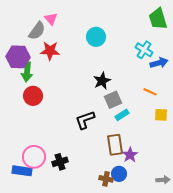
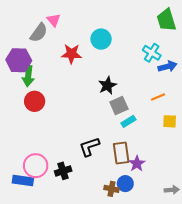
red star: (50, 51) -> (71, 54), moved
orange line: (150, 92) -> (158, 97), turned -48
black L-shape: (85, 120) -> (89, 147), moved

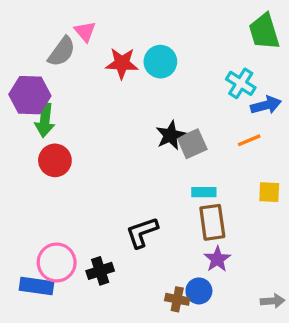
red star: (71, 54) -> (122, 63), moved
orange line: (158, 97) -> (249, 140), moved
gray square: (119, 106) -> (192, 144), moved
cyan rectangle: (128, 121) -> (204, 192), turned 32
brown rectangle: (121, 153) -> (212, 222), moved

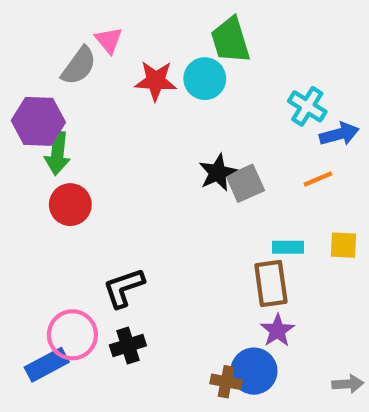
green trapezoid: (264, 31) -> (230, 40), moved
cyan rectangle: (204, 192) -> (288, 247), moved
black L-shape: (142, 232) -> (124, 288), moved
blue rectangle: (37, 286) -> (47, 365), turned -36
blue circle: (199, 291) -> (254, 371), size x1.4

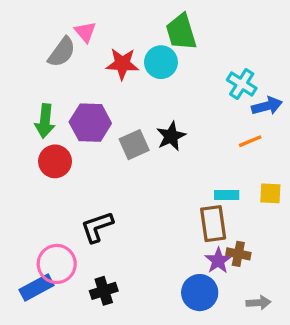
purple hexagon: (38, 121) -> (90, 123), moved
gray square: (245, 183) -> (134, 145), moved
black cross: (128, 345) -> (104, 291), moved
brown cross: (226, 382) -> (238, 254), moved
gray arrow: (348, 384) -> (259, 303), moved

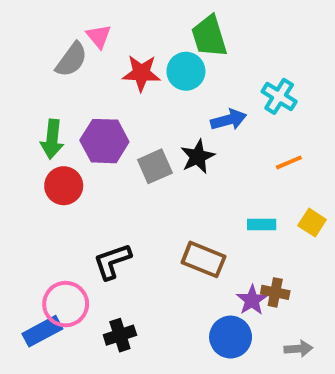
blue arrow: (267, 106) -> (229, 120), moved
yellow square: (270, 193) -> (312, 223), turned 30
brown rectangle: (213, 224) -> (203, 259), moved, turned -60

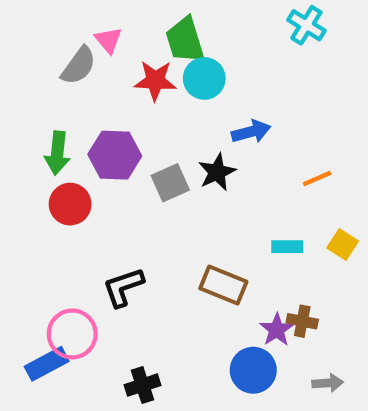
green trapezoid: (209, 36) -> (185, 40), moved
cyan cross: (279, 96) -> (306, 25), moved
black cross: (120, 335) -> (142, 385), moved

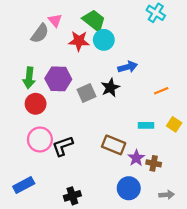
green trapezoid: (185, 40) -> (94, 20), turned 145
purple star: (277, 330) -> (136, 158), moved
pink circle: (72, 334) -> (40, 140), moved

